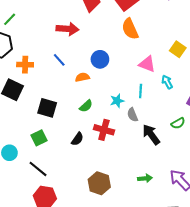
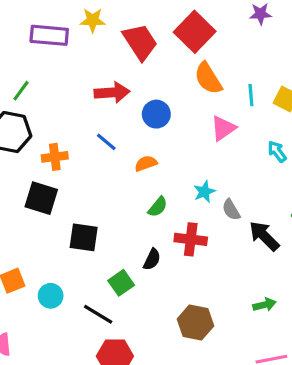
blue circle: (100, 59) -> (156, 114), moved
pink triangle: (147, 64) -> (223, 128), moved, turned -48
cyan line: (141, 91) -> (251, 95), moved
black square: (47, 108) -> (84, 237), moved
green square: (39, 138) -> (121, 283), moved

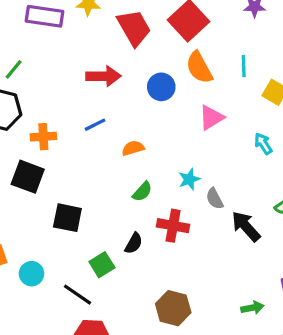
cyan line: (251, 95) -> (244, 66), moved
blue circle: (156, 114) -> (161, 87), moved
blue line: (106, 142) -> (95, 125), turned -70
green arrow: (264, 305) -> (252, 308), moved

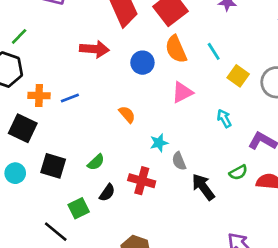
cyan line: (244, 66) -> (214, 51), turned -36
blue line: (95, 125) -> (70, 98), moved
orange semicircle: (133, 148) -> (127, 114), moved, turned 60
green semicircle: (142, 192) -> (96, 162), moved
cyan circle: (32, 274) -> (15, 173), moved

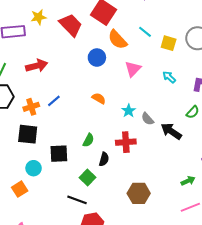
red arrow: (94, 49) -> (37, 66), moved

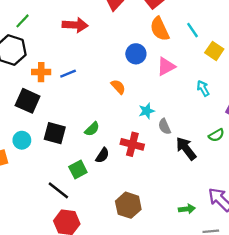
blue circle: (97, 58) -> (136, 54), moved
red arrow: (37, 66) -> (75, 25), moved

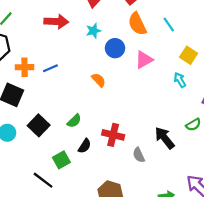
yellow square: (214, 51) -> (189, 55), moved
cyan star: (147, 111) -> (93, 31), moved
gray semicircle: (164, 126) -> (139, 155), moved
black square: (55, 133) -> (39, 125), turned 30

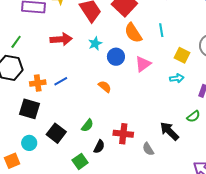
cyan line: (169, 24) -> (161, 30), turned 32
cyan arrow: (180, 80) -> (177, 78), turned 120

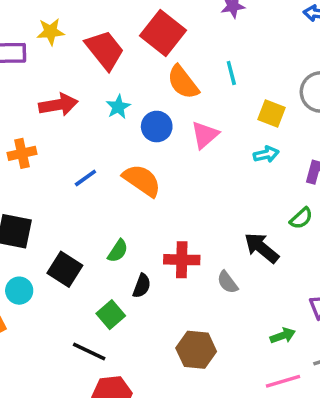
blue line: (61, 81) -> (85, 178), moved
orange cross: (38, 83) -> (22, 153), moved
orange semicircle: (105, 87) -> (142, 180), size x1.6

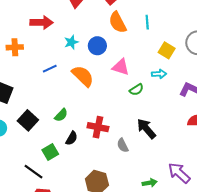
cyan star: (118, 107) -> (71, 42), moved
pink triangle: (205, 135) -> (121, 67), moved, turned 48
green semicircle: (301, 218) -> (136, 90), moved

